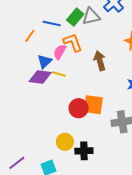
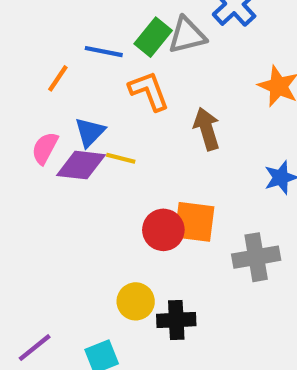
pink semicircle: (60, 52) -> (45, 148), moved

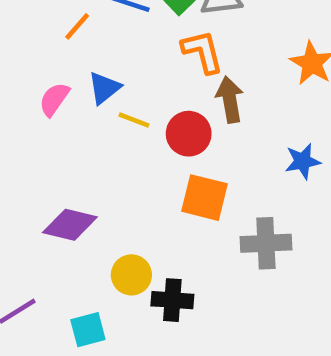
orange L-shape: (149, 91) -> (202, 52), moved
purple diamond: (81, 165) -> (70, 225), moved
red circle: (163, 230) -> (189, 134), moved

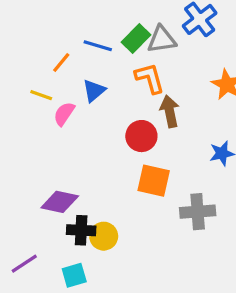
blue triangle: (104, 88) -> (94, 91), moved
pink semicircle: (54, 99) -> (64, 114), moved
yellow line: (134, 120) -> (41, 95), moved
black cross: (172, 300) -> (81, 230), moved

